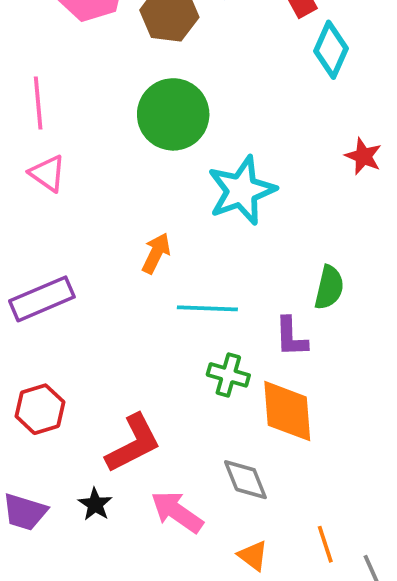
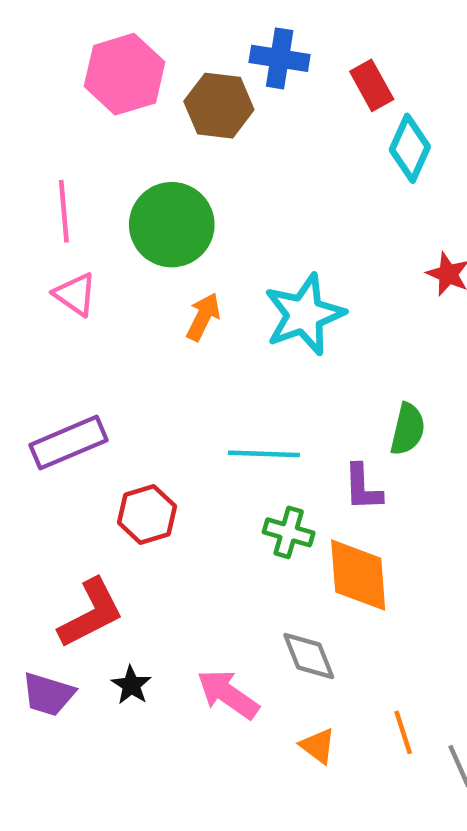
green circle: (173, 114) -> (172, 225), moved
orange arrow: (156, 253) -> (203, 317), moved
red hexagon: (40, 409) -> (147, 514), moved
red L-shape: (133, 443) -> (91, 613), moved

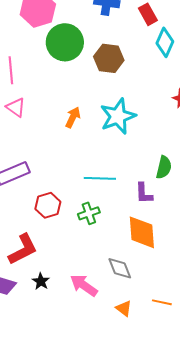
brown hexagon: (219, 106) -> (109, 58), moved
green circle: (172, 225) -> (65, 42), moved
green cross: (289, 532) -> (89, 213), moved, turned -35
orange line: (403, 732) -> (162, 302), turned -60

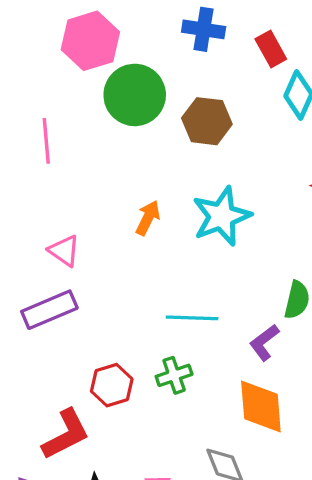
pink triangle: (16, 107) -> (64, 251), moved
purple L-shape: (144, 193) -> (264, 343), turned 55
red hexagon: (48, 205) -> (112, 385), moved

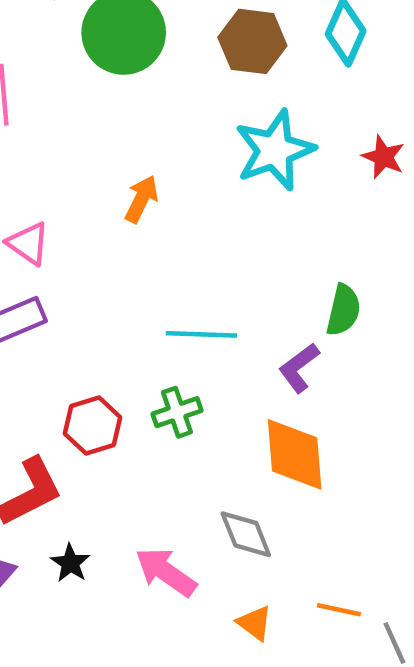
brown hexagon: (207, 121) -> (252, 41), moved
cyan star: (222, 216) -> (275, 150), moved

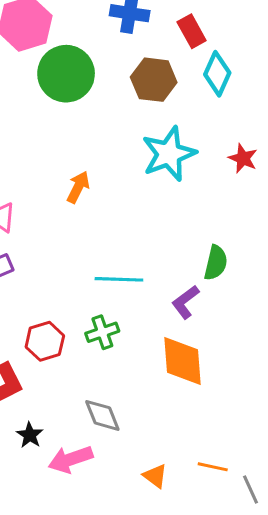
gray diamond: (246, 534) -> (102, 415), moved
pink arrow: (166, 572) -> (71, 459), moved, turned -54

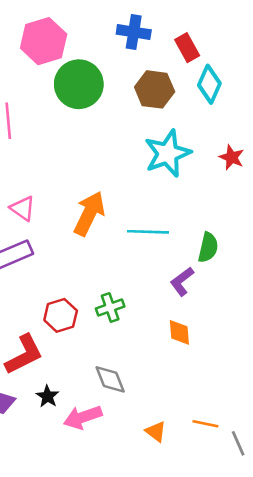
orange arrow: (78, 187) -> (89, 214), moved, size x1.6
cyan line: (119, 279) -> (148, 232), moved
orange diamond: (182, 361) -> (179, 332), size x0.6

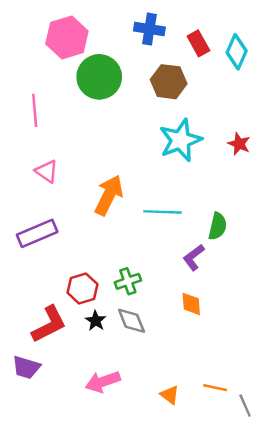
cyan diamond: (209, 84) -> (237, 52), moved
pink triangle: (23, 208) -> (47, 171), moved
gray diamond: (110, 379) -> (131, 321), moved
black star: (47, 396) -> (96, 321), moved

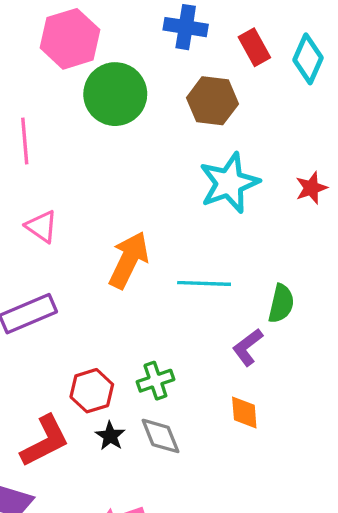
red star: (239, 144) -> (311, 188), turned 30

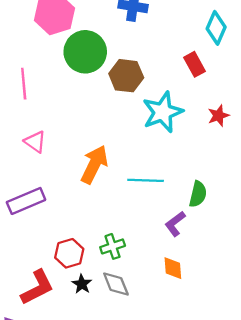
red rectangle: (254, 47) -> (195, 64), moved
brown hexagon: (212, 101) -> (126, 76), moved

